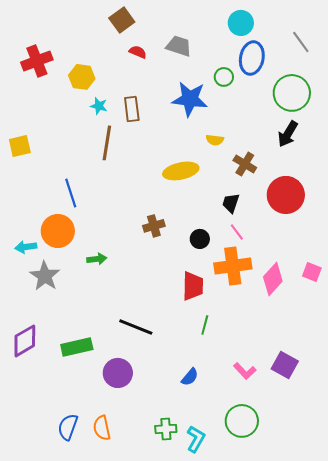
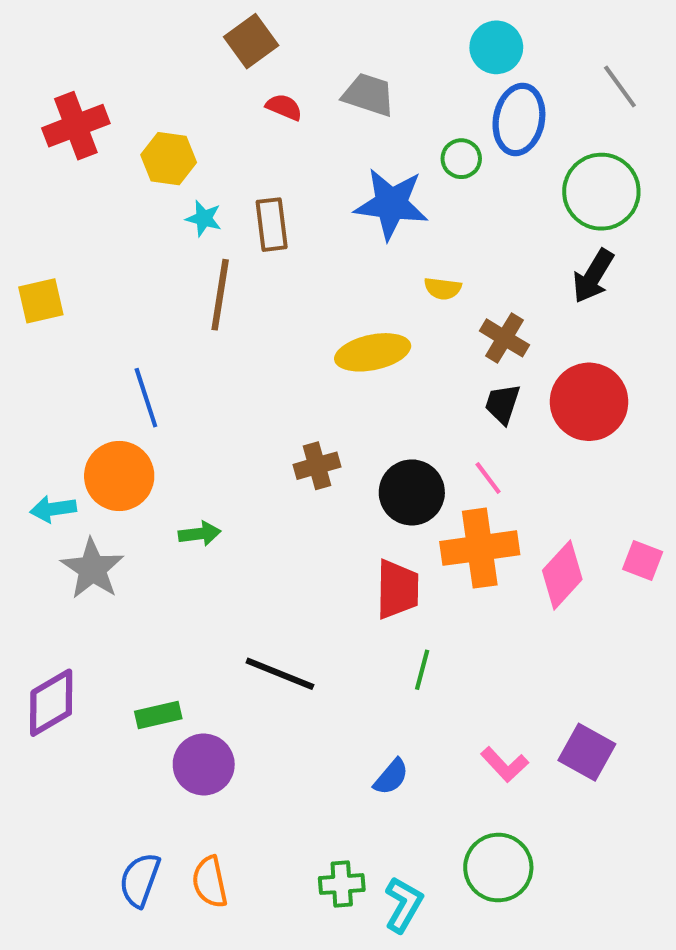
black trapezoid: (231, 203) -> (502, 404), moved
black circle: (200, 239) -> (412, 492), size x1.6
green rectangle: (77, 347) -> (158, 715), size x0.7
purple circle: (118, 373) -> (204, 764), moved

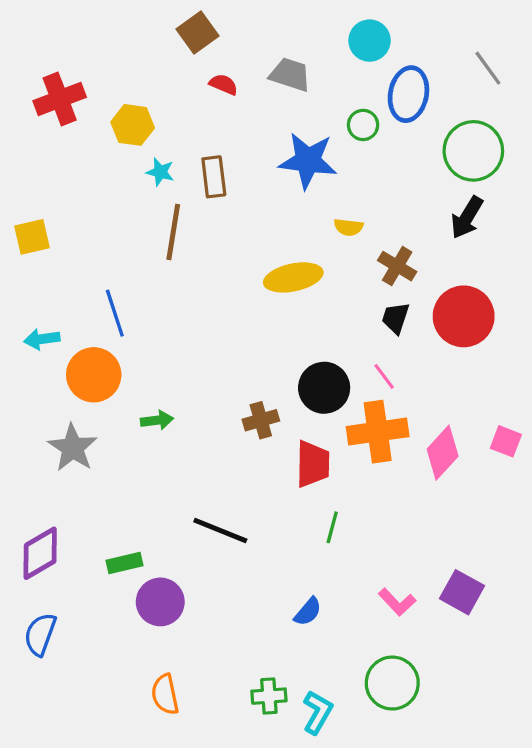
cyan circle: (496, 47) -> (370, 41), moved
brown cross: (317, 466) -> (261, 420), moved
cyan arrow: (53, 509) -> (42, 339), moved
blue semicircle: (140, 880) -> (40, 634), moved

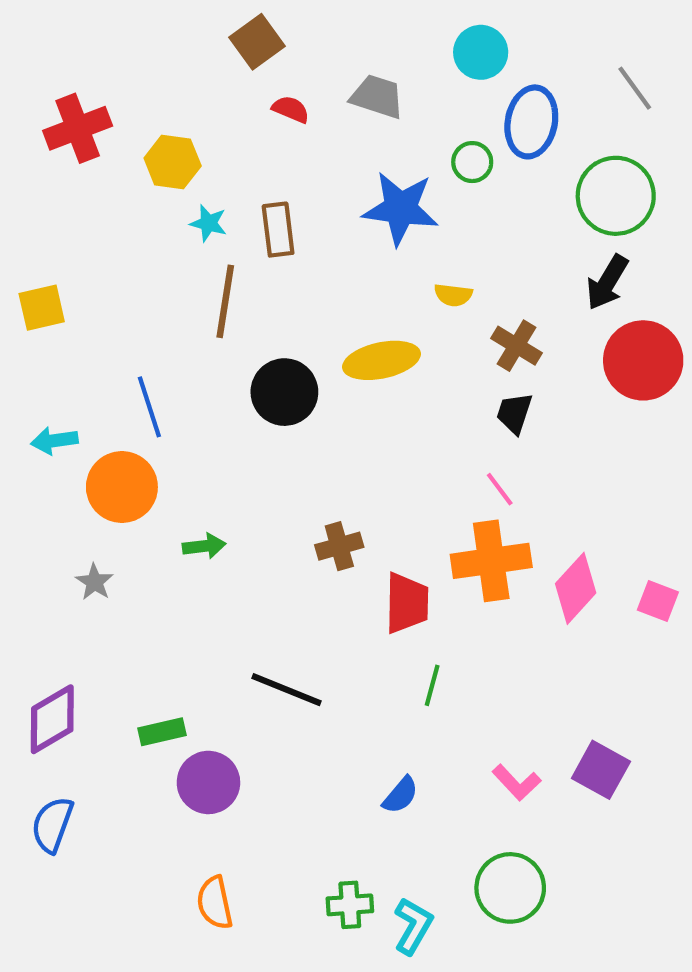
red circle: (464, 316) -> (643, 360), moved
black circle: (324, 388) -> (284, 392), moved
pink square: (506, 441) -> (658, 601), moved
gray star: (73, 448) -> (94, 582), size x0.6

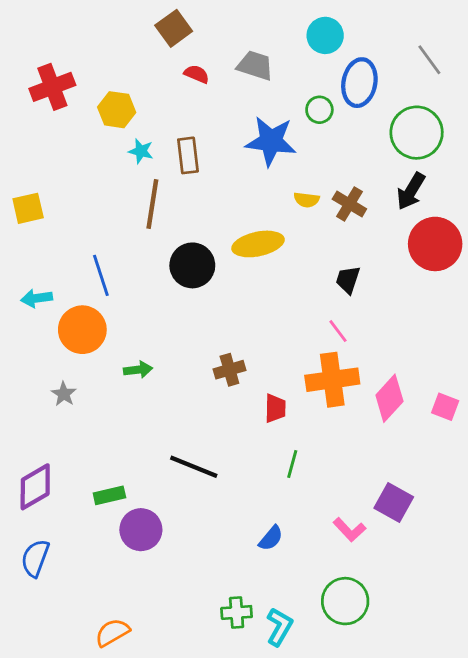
brown cross: (517, 346) -> (349, 204), moved
red trapezoid: (407, 603) -> (275, 408), size x0.7
purple square: (601, 770) -> (394, 503), moved
orange semicircle: (215, 903) -> (112, 632), moved, turned 72

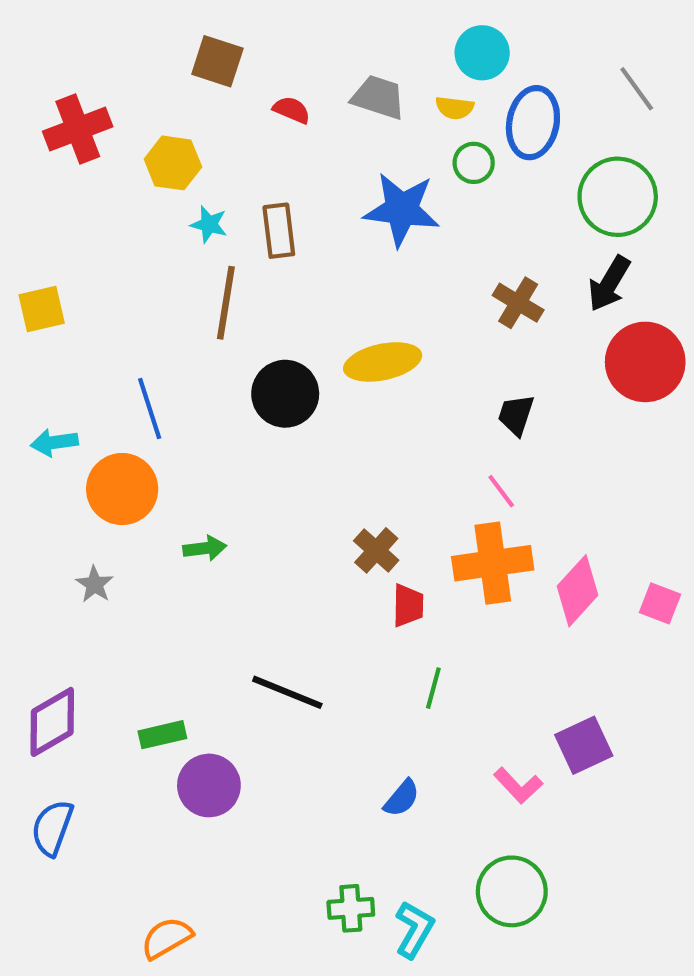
brown square: (174, 28) -> (217, 61), moved, turned -36
yellow semicircle: (307, 200) -> (455, 108), moved
brown cross: (229, 370) -> (376, 550), moved, turned -32
purple square: (394, 503) -> (584, 745), turned 36

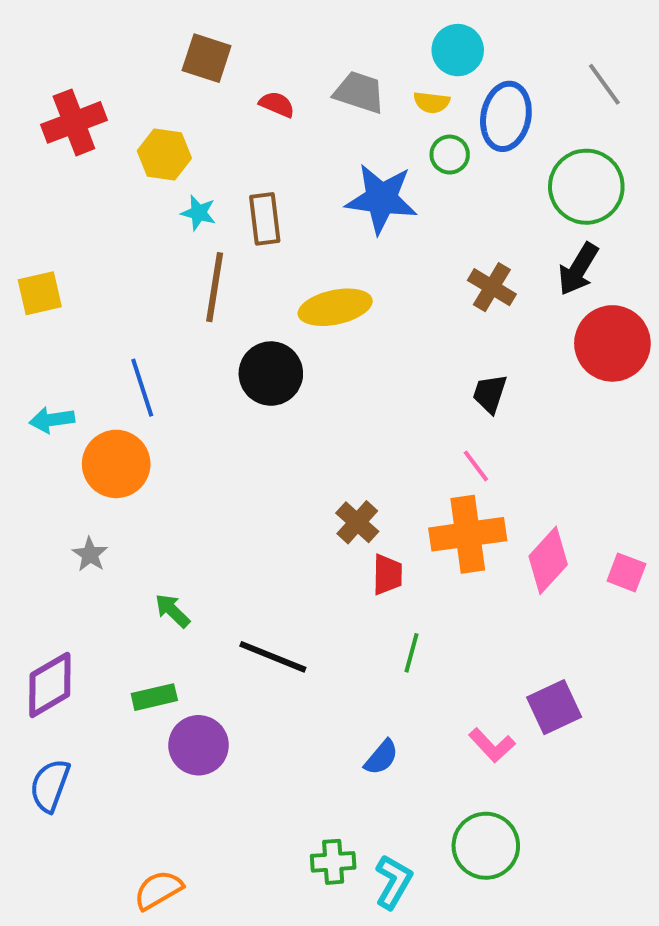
yellow ellipse: (383, 362) -> (335, 307), moved
green arrow: (205, 548) -> (172, 611), moved, turned -129

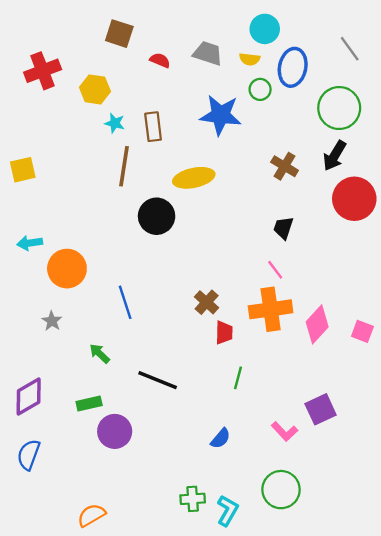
blue line: (142, 388) -> (125, 302), moved

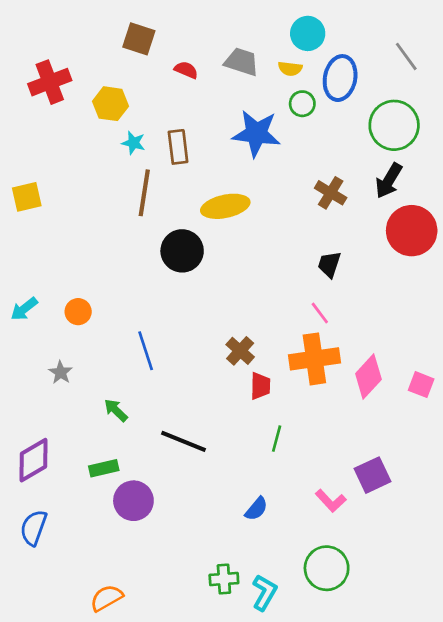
cyan arrow: (30, 243) -> (24, 309), moved, turned -30
orange circle: (67, 269) -> (78, 312), size x0.6

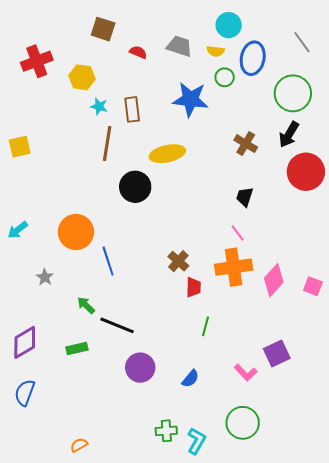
orange circle: (78, 312) -> (76, 232), moved, size x1.8
black line: (183, 441) -> (117, 325), moved
purple circle: (133, 501) -> (140, 368), moved
orange semicircle: (106, 598) -> (79, 445), size x0.7

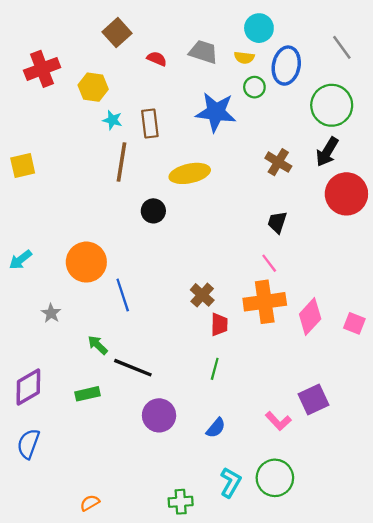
brown square: (103, 29) -> (117, 33), turned 30
black circle: (135, 187) -> (153, 211), size x0.7
green line: (205, 326) -> (215, 369), moved
green cross: (166, 431) -> (181, 502), moved
cyan L-shape: (196, 441) -> (231, 482), moved

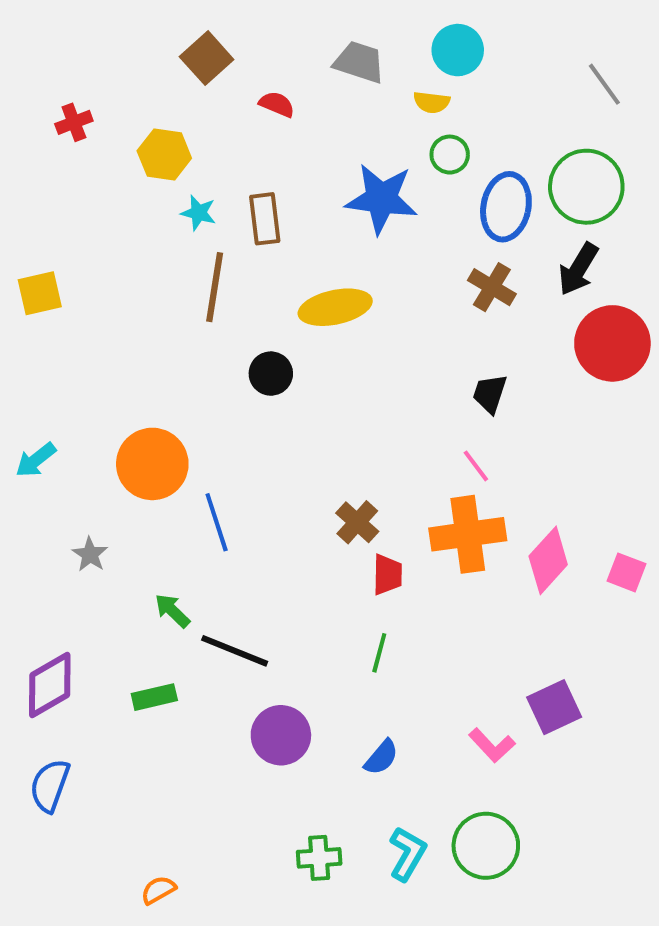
gray trapezoid: (203, 52) -> (359, 62), moved
blue ellipse: (286, 66) -> (506, 207), moved
red cross: (42, 69) -> (74, 122), size x0.6
green cross: (181, 502) -> (319, 858), moved

